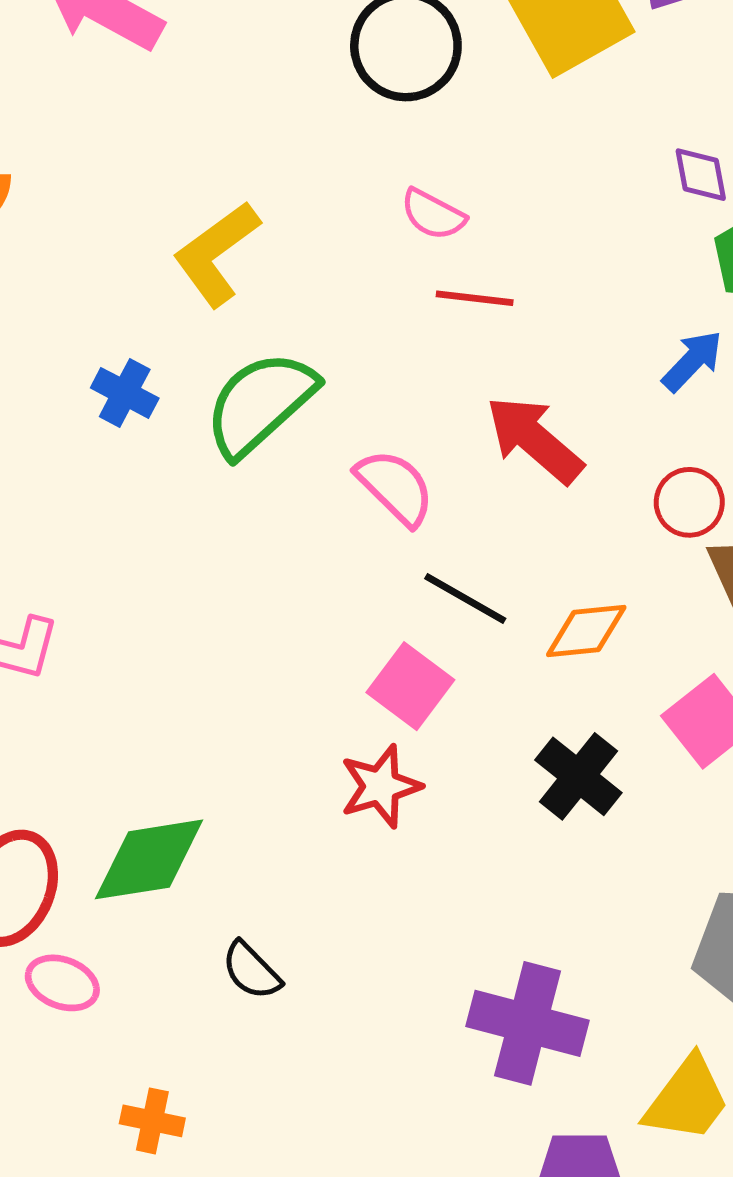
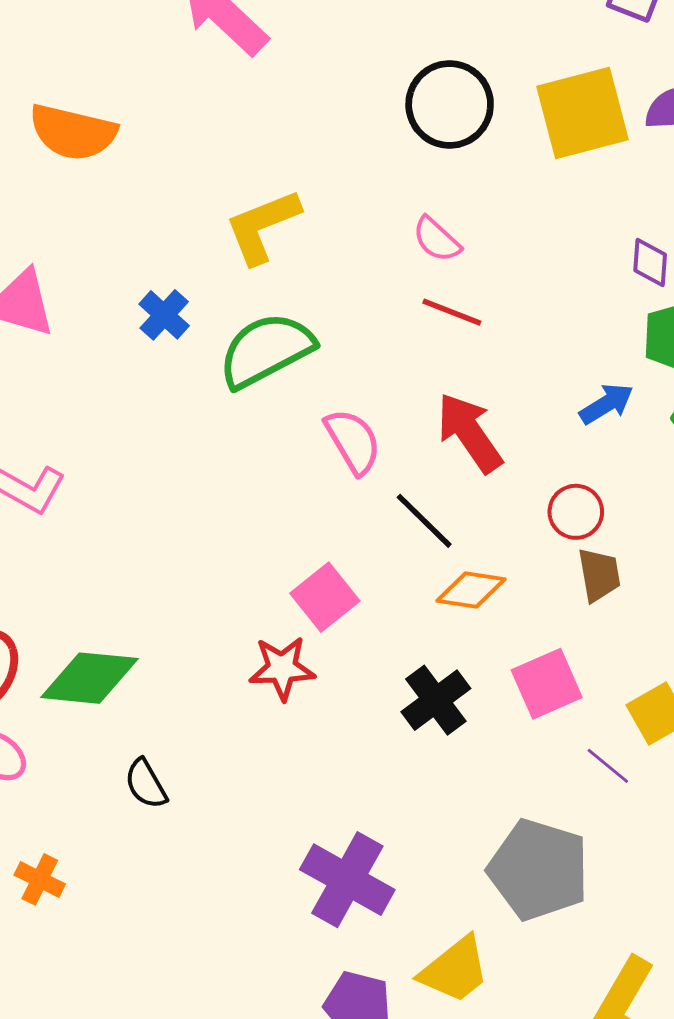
black line: (465, 598) -> (424, 521), moved

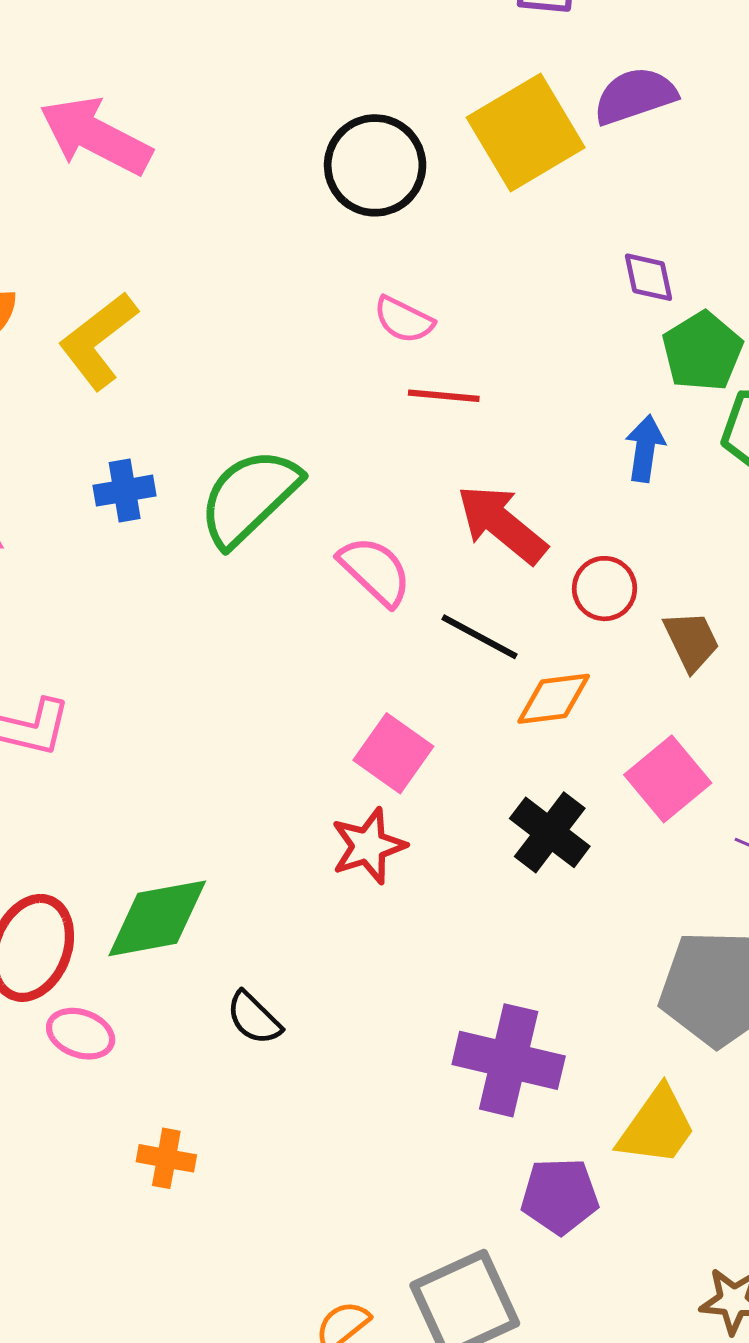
yellow L-shape: (262, 226) -> (98, 341), moved
blue cross: (164, 315) -> (125, 491), turned -36
blue arrow: (606, 404) -> (645, 448), turned -34
red circle: (576, 512) -> (604, 589), moved

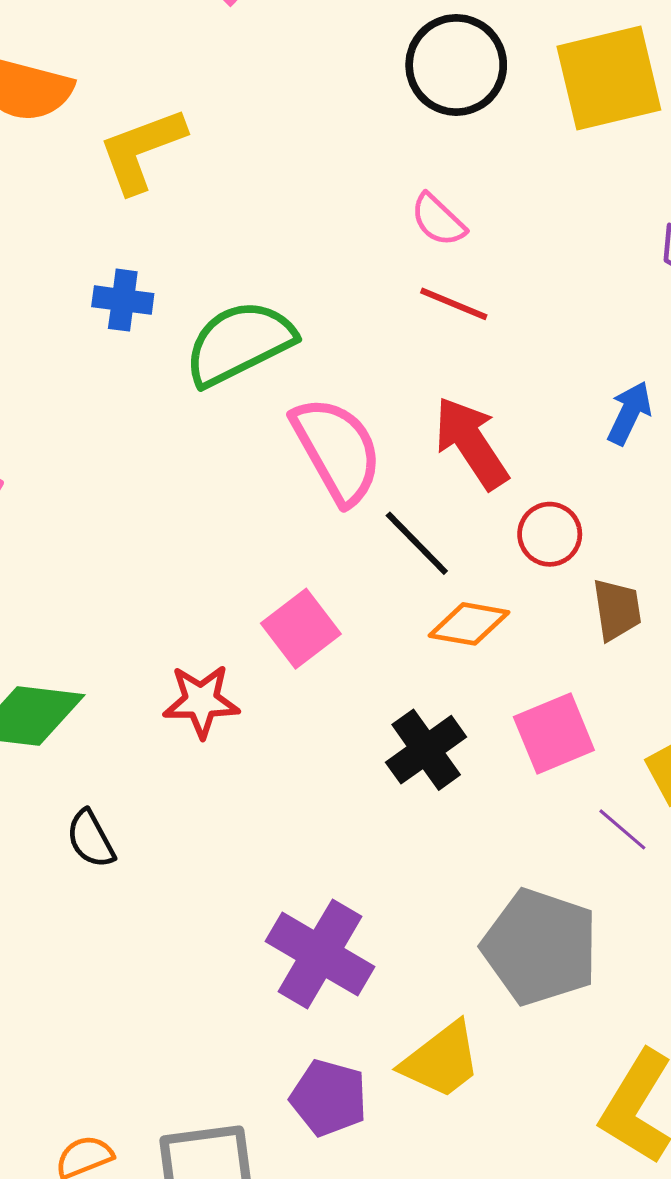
pink semicircle: (375, 571) -> (337, 450), size x1.4
red star: (368, 846) -> (201, 701), moved

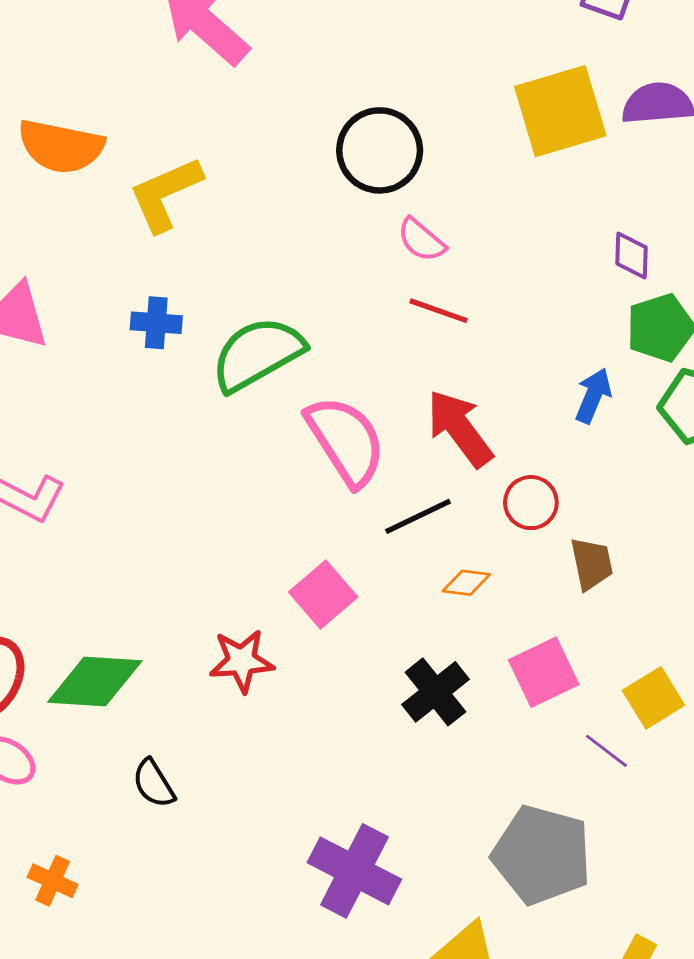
black circle: (456, 65) -> (380, 150), moved
black line: (417, 543) -> (418, 516), turned -68
orange diamond: (469, 624) -> (466, 583), size x0.7

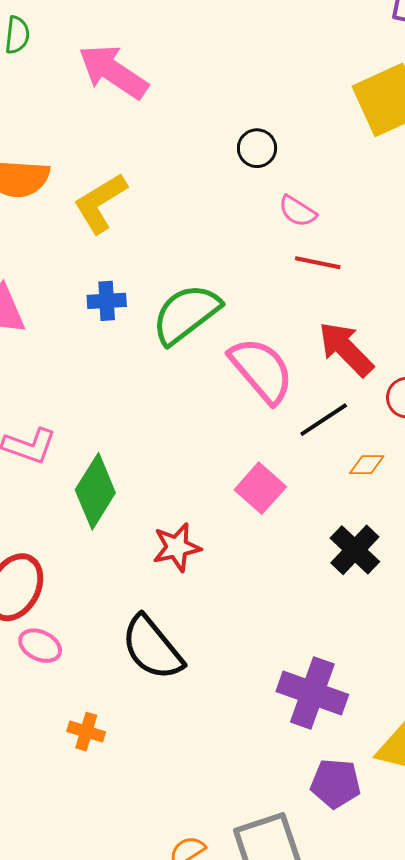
black circle: (380, 150) -> (257, 148), size x0.6
red star: (242, 661) -> (177, 547), moved
green diamond: (95, 682) -> (95, 491), moved, turned -54
black semicircle: (154, 783) -> (152, 648), size x1.8

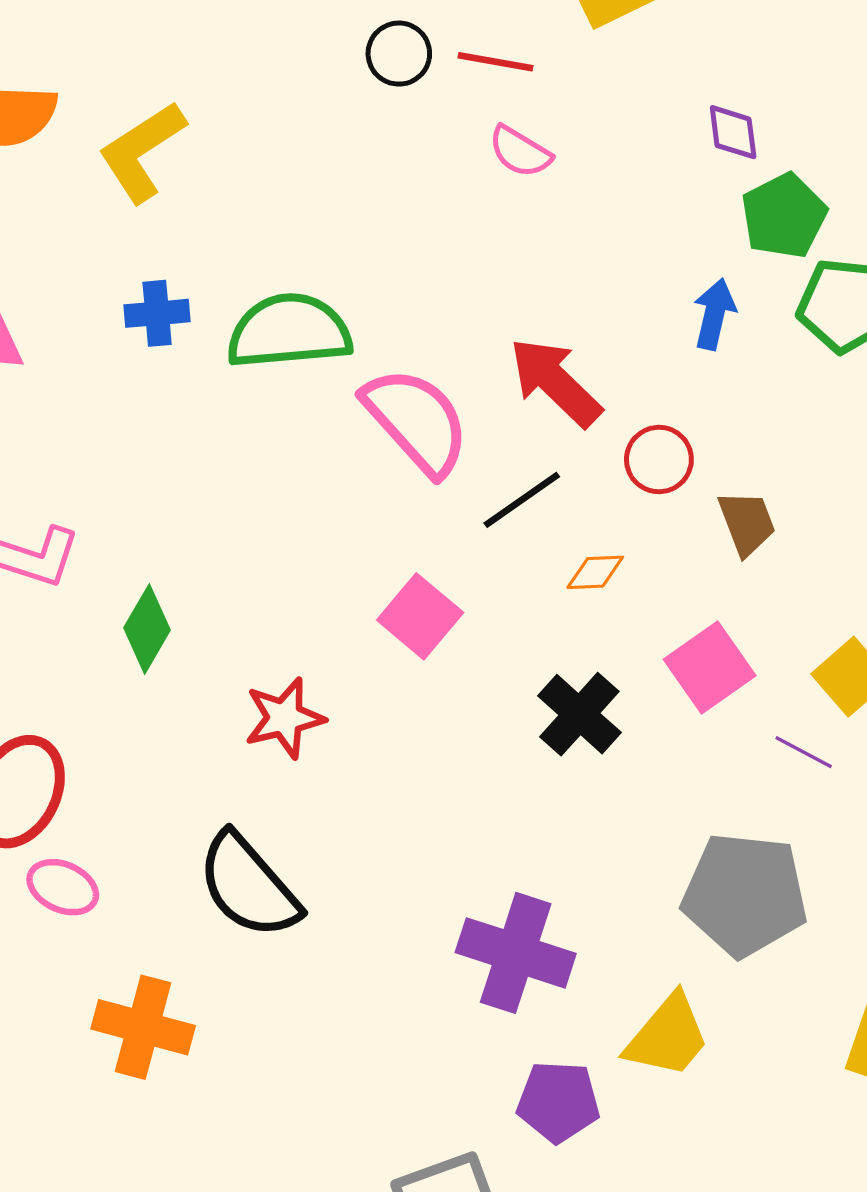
pink semicircle: (298, 211) -> (520, 152), moved
red line: (318, 263) -> (495, 62), moved
green semicircle: (186, 314) -> (289, 331), turned 34
green diamond: (95, 491) -> (147, 629), size x0.7
orange cross: (86, 732) -> (143, 1027), size x1.6

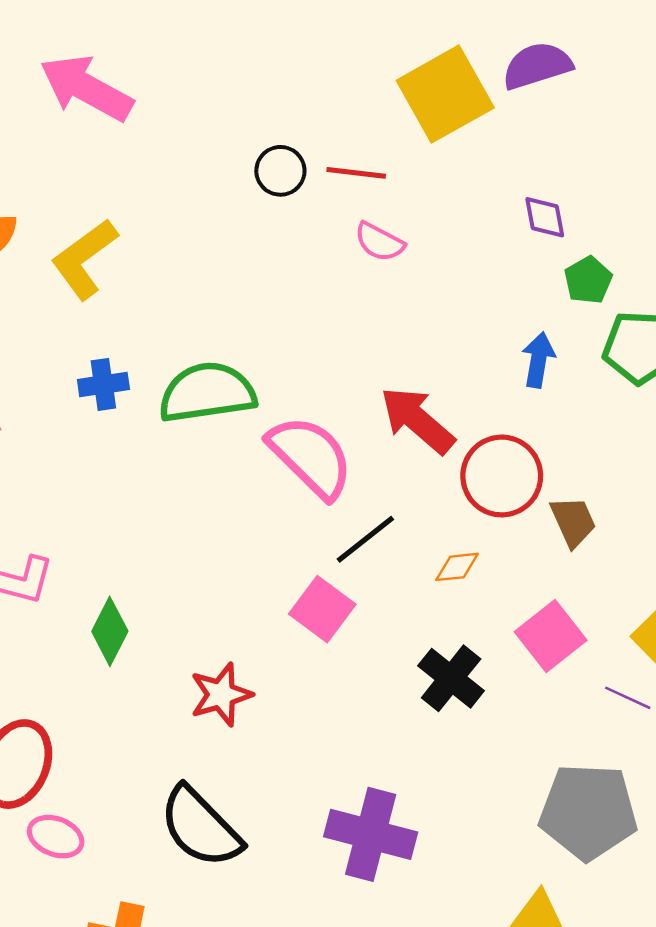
green pentagon: (784, 216) -> (588, 280), size x0.7
red circle: (659, 460) -> (502, 476), size x1.5
black line: (522, 500) -> (365, 539), moved
purple cross: (516, 953) -> (371, 834), moved

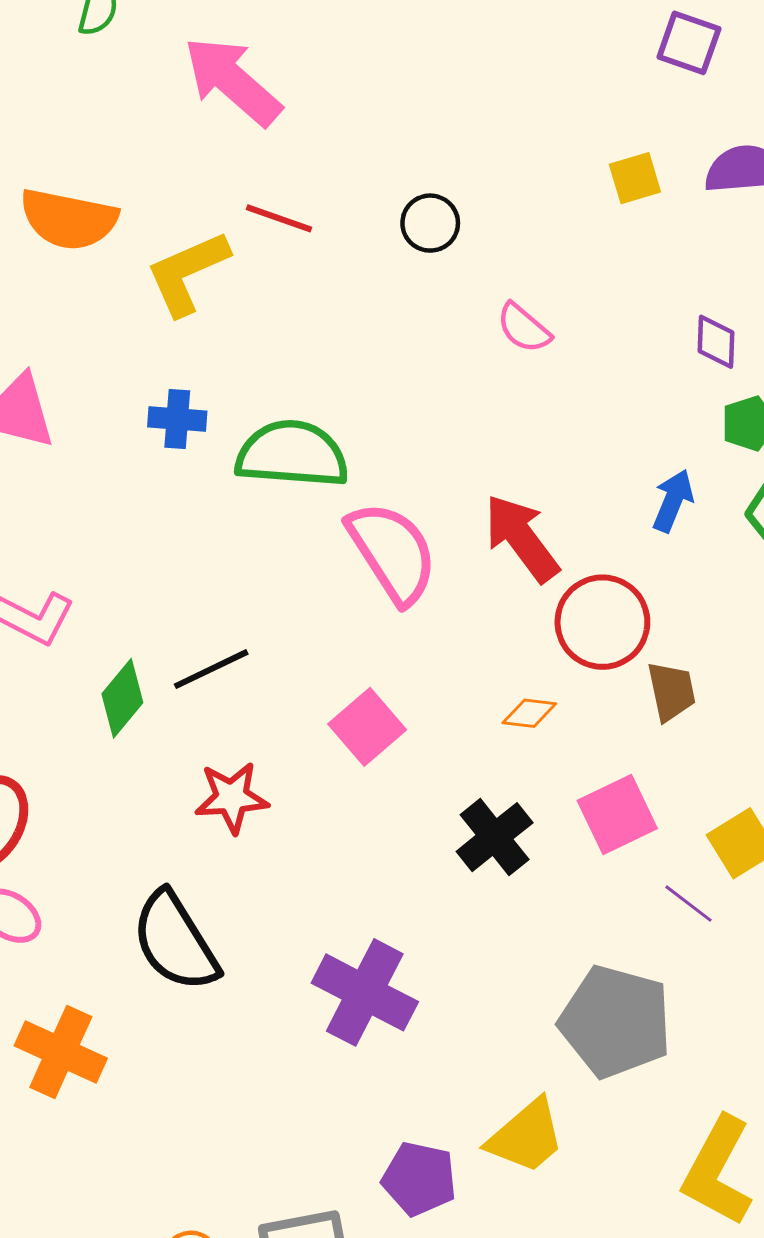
yellow square: (445, 94) -> (635, 178), size x0.5
red line: (356, 173) -> (279, 218), moved
black line: (365, 539) -> (211, 669), moved

